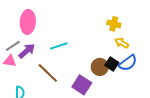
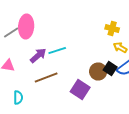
gray line: (13, 46) -> (11, 32), moved
purple arrow: (27, 51) -> (38, 56), moved
brown line: (48, 73) -> (46, 78), turned -65

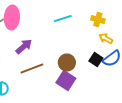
cyan line: (57, 50) -> (63, 18), moved
brown circle: (98, 72) -> (67, 62), moved

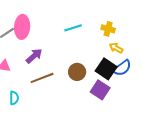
black square: (96, 60) -> (106, 69), size x1.5
purple square: (66, 80) -> (100, 90), moved

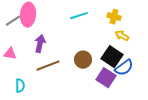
purple arrow: (34, 56) -> (40, 44), turned -36
blue semicircle: (122, 68) -> (124, 68), moved

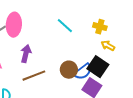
cyan line: (79, 16) -> (65, 26), turned 60
blue semicircle: (124, 68) -> (83, 72), moved

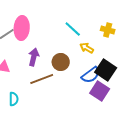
yellow arrow: (108, 46) -> (87, 48), moved
brown circle: (69, 70) -> (61, 62), moved

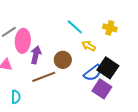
pink ellipse: (22, 28) -> (23, 41), moved

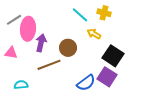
yellow cross: (110, 28) -> (104, 13), moved
blue semicircle: (93, 73) -> (86, 83), moved
cyan semicircle: (16, 97) -> (21, 85), turned -96

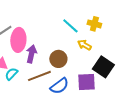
purple square: (107, 77) -> (86, 82), moved, turned -36
blue semicircle: (86, 83) -> (59, 86), moved
cyan semicircle: (21, 85) -> (11, 74), moved, turned -40

